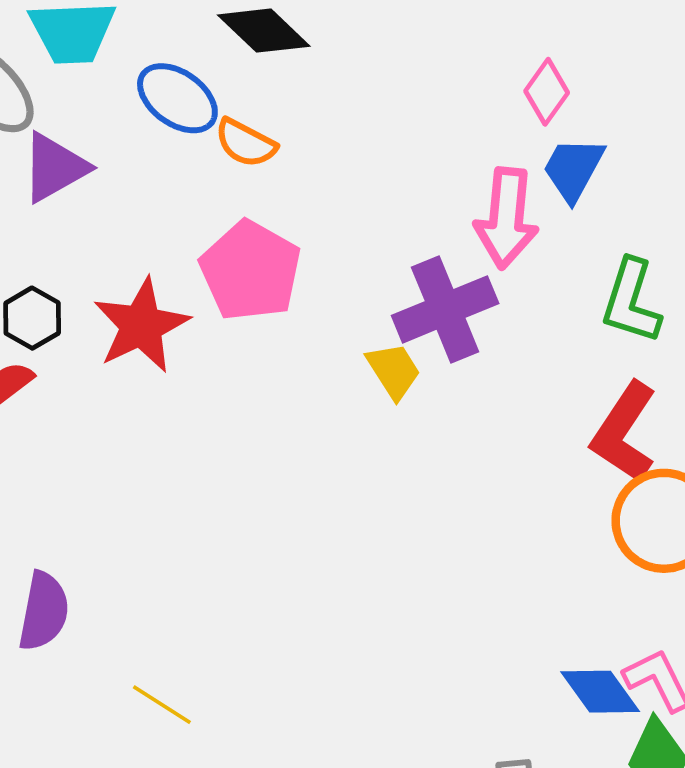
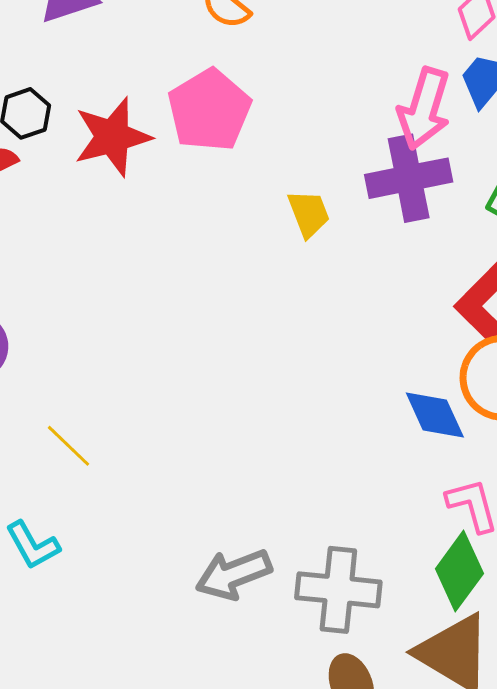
purple cross: (445, 309) -> (409, 178), moved
blue diamond: (600, 692) -> (435, 415), moved

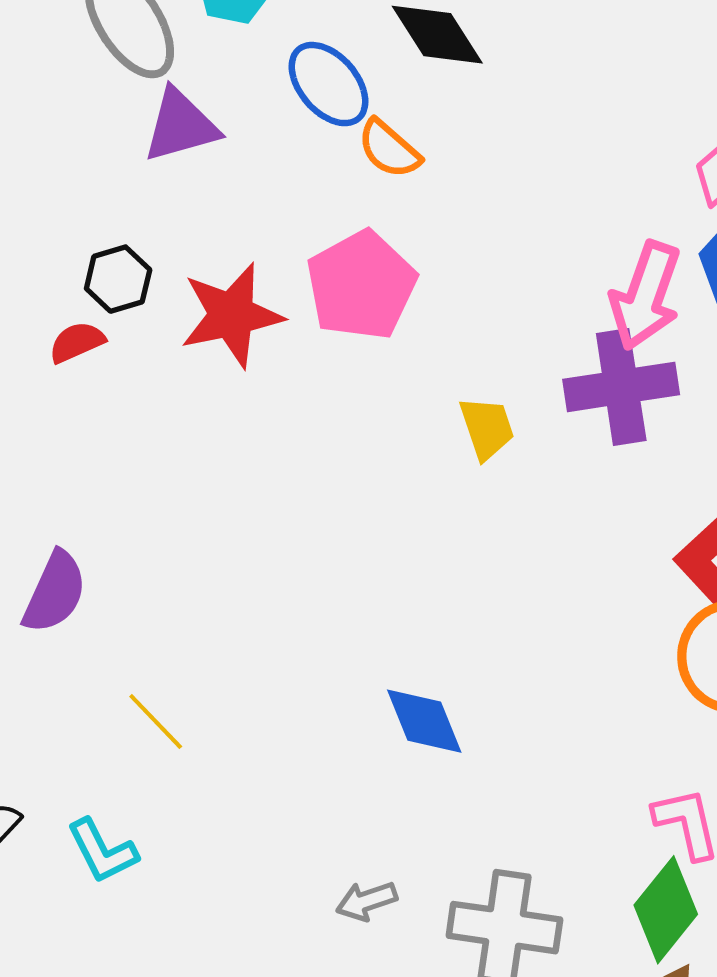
blue diamond: (435, 415) -> (424, 721), moved
gray arrow: (234, 574) -> (367, 901), size x0.6

